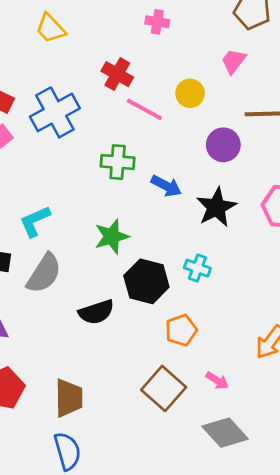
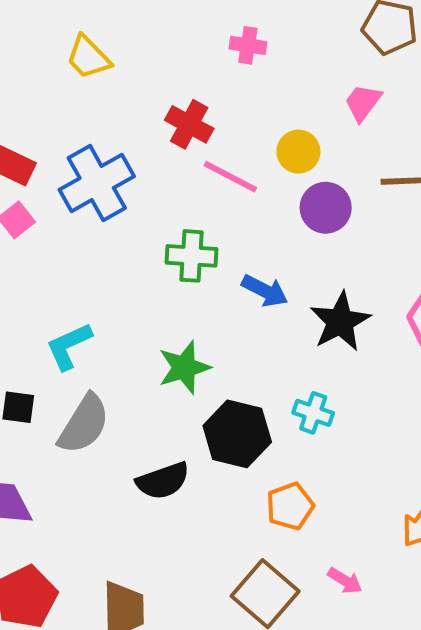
purple circle: (223, 145) -> (326, 208), moved

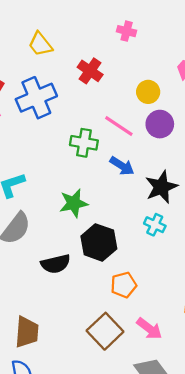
yellow trapezoid: (88, 57) -> (40, 44), moved
pink line: (230, 177) -> (119, 126), moved
cyan cross: (313, 413) -> (155, 225), moved
pink arrow: (345, 581) -> (149, 329), size x1.4

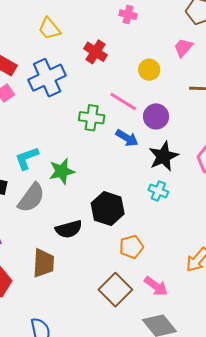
purple circle: (160, 124) -> (156, 116), moved
green star: (74, 203) -> (62, 171), moved
brown trapezoid: (27, 332) -> (44, 263), moved

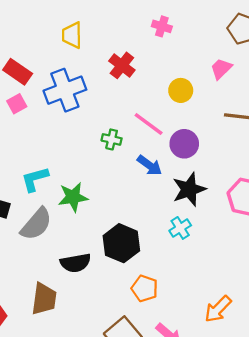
yellow trapezoid: (49, 29) -> (72, 35), turned 35
green cross: (92, 118) -> (112, 139), size x0.7
cyan cross: (158, 191) -> (180, 228), turned 30
orange pentagon: (131, 247) -> (145, 288), turned 30

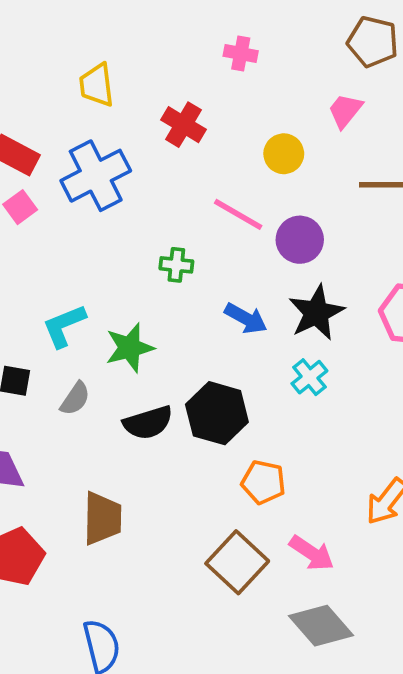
green cross: (112, 139) -> (176, 265), moved
blue arrow: (150, 165) -> (246, 318), moved
gray semicircle: (36, 224) -> (75, 399), size x0.6
black semicircle: (76, 263) -> (148, 423), moved

